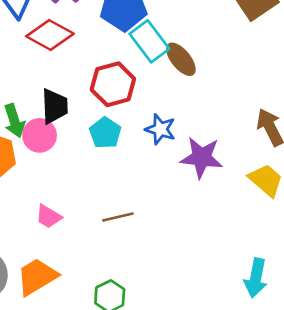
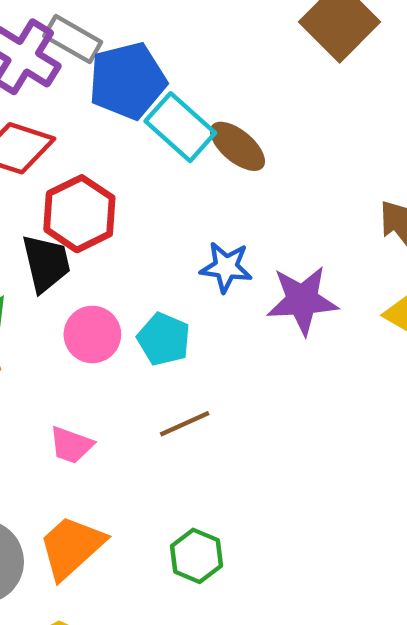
red hexagon: (113, 84) -> (79, 214), moved
cyan pentagon: (105, 133) -> (164, 339), moved
pink circle: (40, 135) -> (92, 334), moved

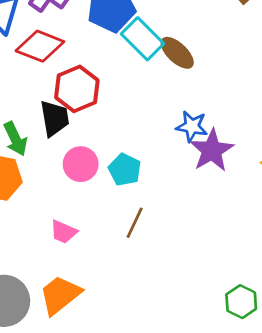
blue star: (226, 267) -> (192, 126), moved
purple star: (302, 300) -> (212, 150), turned -30
brown line: (185, 424) -> (135, 223), turned -44
green hexagon: (196, 556) -> (241, 302), moved

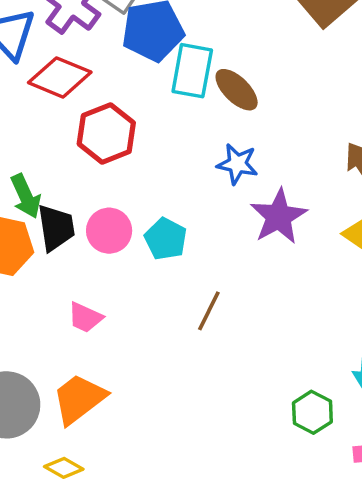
cyan rectangle: (142, 39) -> (192, 71), turned 54
black trapezoid: (55, 118) -> (56, 228), moved
blue star: (192, 126) -> (237, 164), moved
brown line: (135, 223) -> (209, 311), moved

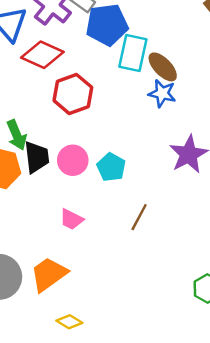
blue star: (237, 164) -> (162, 93), moved
pink trapezoid: (85, 317) -> (72, 219), moved
yellow diamond: (64, 468) -> (69, 322), moved

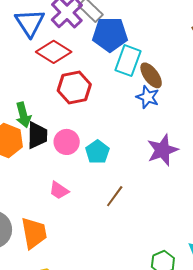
orange trapezoid: (49, 274) -> (34, 233), turned 108

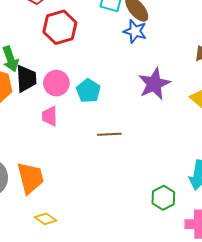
pink trapezoid: (59, 190) -> (50, 116), moved, turned 60
brown line: (115, 196) -> (109, 134), turned 55

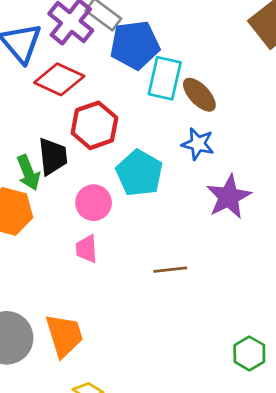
blue star: (135, 31) -> (198, 144), moved
black trapezoid: (26, 79) -> (53, 156), moved
cyan pentagon: (88, 91) -> (139, 173), moved, size x1.4

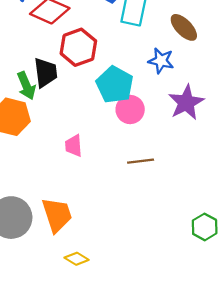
brown ellipse: (199, 95) -> (184, 27), moved
pink circle: (94, 203) -> (130, 110), moved

